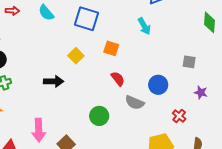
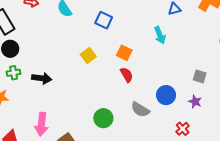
blue square: (87, 19) -> (104, 20), size x0.7
red semicircle: (118, 79) -> (127, 75), moved
black arrow: (54, 81) -> (42, 78), moved
purple star: (201, 92) -> (195, 102), moved

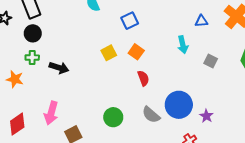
blue square: (104, 20) -> (130, 21), turned 30
orange square: (124, 53) -> (136, 52), moved
gray square: (200, 76) -> (211, 61), moved
blue circle: (166, 95) -> (179, 105), size x1.4

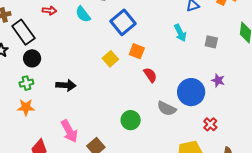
blue square: (130, 21) -> (123, 22), size x1.4
green cross: (32, 58) -> (26, 83), moved
pink arrow: (51, 113) -> (69, 131), turned -30
purple star: (206, 116) -> (218, 80), moved

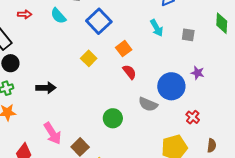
orange square: (137, 51) -> (124, 49), moved, turned 35

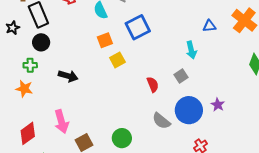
gray square: (188, 35) -> (181, 76), moved, turned 32
orange square: (124, 49) -> (105, 40), moved
green circle: (113, 118) -> (122, 138), moved

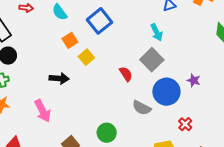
black arrow: (68, 76) -> (59, 78), moved
gray square: (181, 76) -> (152, 60), size x1.6
pink arrow: (61, 122) -> (43, 111), moved

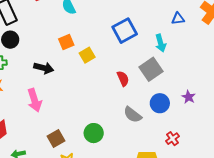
blue square: (99, 21) -> (125, 31), moved
orange square: (70, 40) -> (66, 42), moved
black arrow: (59, 78) -> (44, 68), moved
blue circle: (166, 92) -> (160, 103), size x0.7

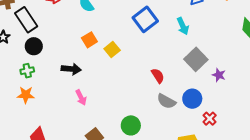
gray square: (151, 69) -> (196, 59), moved
red semicircle: (123, 79) -> (158, 76), moved
pink arrow: (35, 100) -> (81, 97), moved, size x0.7
blue circle: (160, 103) -> (192, 99), moved

